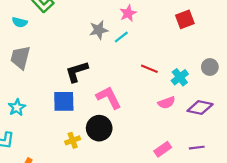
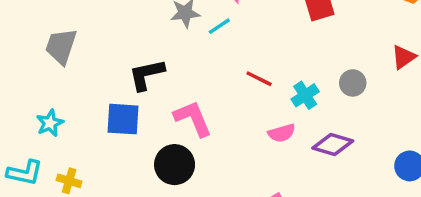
yellow cross: (73, 140) -> (69, 181), moved, turned 32

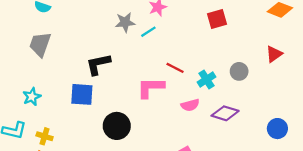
pink L-shape: (193, 118) -> (151, 88), moved, turned -68

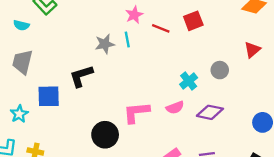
gray star: (125, 22) -> (105, 44), moved
cyan line: (148, 32) -> (127, 40), turned -63
red line: (175, 68) -> (161, 28), moved
pink L-shape: (151, 88) -> (136, 112), moved
blue square: (82, 94) -> (49, 96), moved

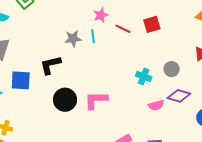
cyan cross: (189, 81) -> (144, 76), turned -35
pink semicircle: (175, 108) -> (156, 105), moved
purple diamond: (210, 112) -> (179, 96), moved
black circle: (105, 135) -> (65, 100), moved

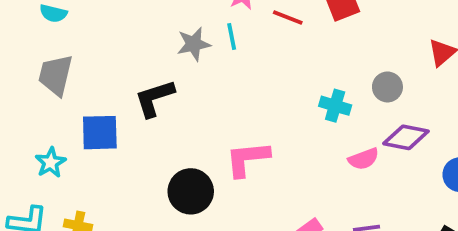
black circle: (65, 100) -> (191, 191), moved

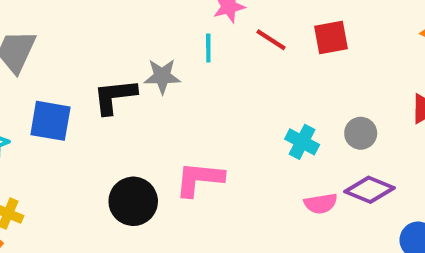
gray star: (194, 44) -> (162, 76), moved

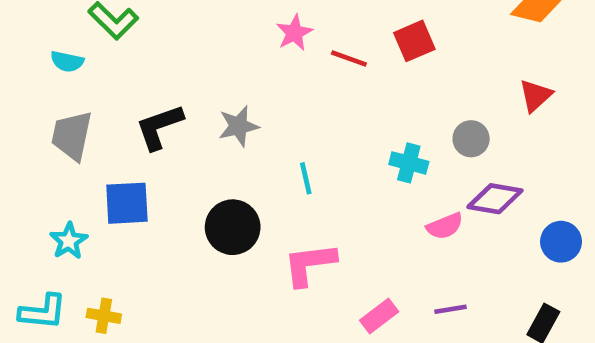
cyan line: (208, 48) -> (306, 178), moved
black L-shape: (115, 96) -> (159, 127), moved
pink L-shape: (199, 179) -> (310, 264), moved
black circle: (133, 201) -> (233, 227), moved

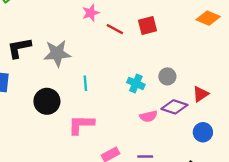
red triangle: (536, 96) -> (201, 94), moved
gray star: (239, 126) -> (57, 53), size x1.4

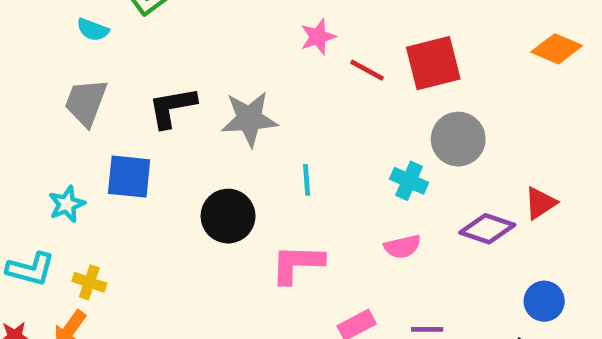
red square: (147, 26) -> (433, 63), size x1.4
gray circle: (167, 76) -> (458, 139), moved, size x1.5
pink semicircle: (148, 116) -> (402, 247), moved
blue circle: (203, 132) -> (544, 301), moved

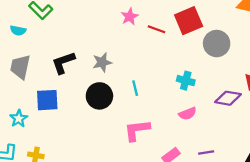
gray star: (249, 119) -> (102, 62), size x0.7
gray circle: (458, 139) -> (217, 44), moved
black circle: (228, 216) -> (99, 96), moved

